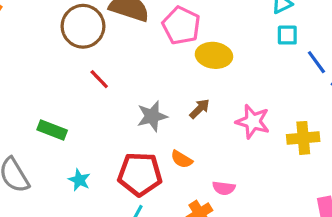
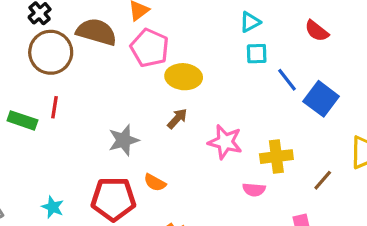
red line: (99, 79) -> (55, 107), moved, turned 55
brown arrow: (200, 109) -> (177, 119), moved
green rectangle: (52, 130) -> (22, 120), moved
pink semicircle: (224, 188) -> (254, 190), moved

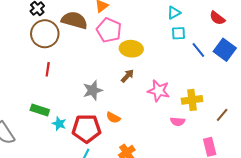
blue square: (321, 99) -> (225, 50), moved
green rectangle: (22, 120) -> (40, 110), moved
cyan star: (53, 207) -> (59, 124), moved

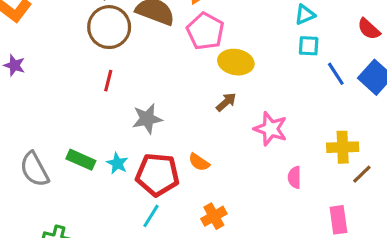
gray star: (93, 90) -> (147, 119), moved
yellow cross: (192, 100) -> (343, 147), moved
green rectangle: (40, 110) -> (81, 160), moved
pink semicircle: (178, 121) -> (294, 177), turned 80

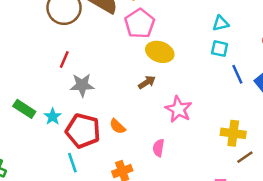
red line: (108, 81) -> (64, 59), moved
pink semicircle: (294, 177) -> (158, 148), moved
cyan line: (151, 216) -> (72, 163), turned -60

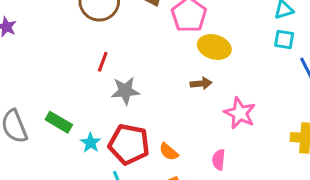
brown arrow: (147, 82) -> (201, 83), turned 30
cyan star: (53, 117) -> (91, 143), moved
orange semicircle: (117, 126) -> (169, 152), moved

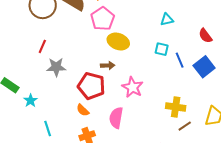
cyan square: (284, 39) -> (162, 49), moved
red pentagon: (129, 144) -> (91, 86), moved
pink semicircle: (219, 160) -> (116, 118), size x1.5

